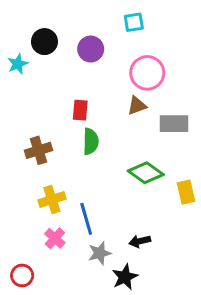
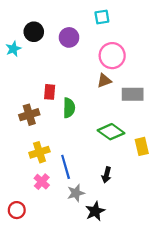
red rectangle: (80, 110) -> (50, 92), moved
black arrow: (140, 241) -> (106, 175), moved, turned -63

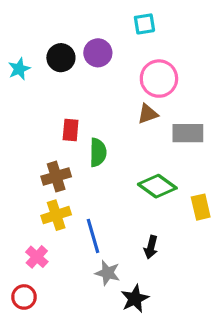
black circle: (34, 32) -> (61, 58), moved
brown cross: (29, 115) -> (56, 177), moved
pink cross: (42, 182) -> (37, 257), moved
gray star: (76, 193) -> (108, 273), turned 30

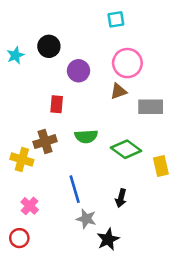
purple circle: (98, 53) -> (78, 71), moved
green semicircle: (98, 152) -> (86, 136), moved, turned 85
yellow cross: (56, 215) -> (22, 160), moved, turned 35

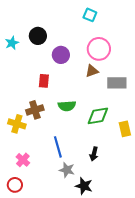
cyan square: (116, 19) -> (90, 15), turned 32
green diamond: (126, 149) -> (98, 116), turned -45
black star: (108, 239) -> (84, 186), turned -30

